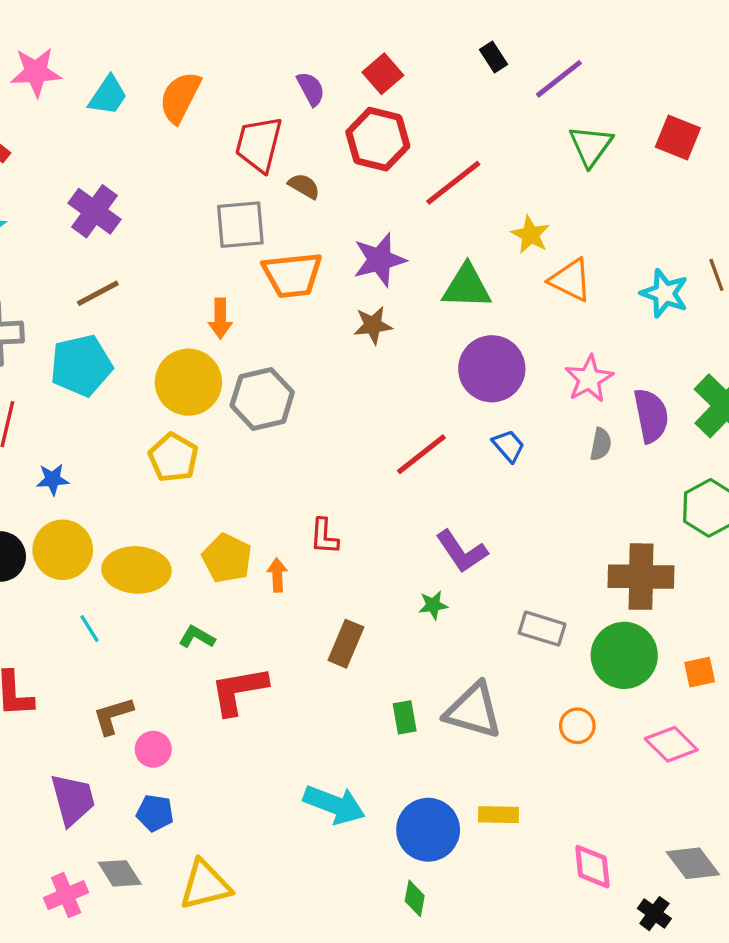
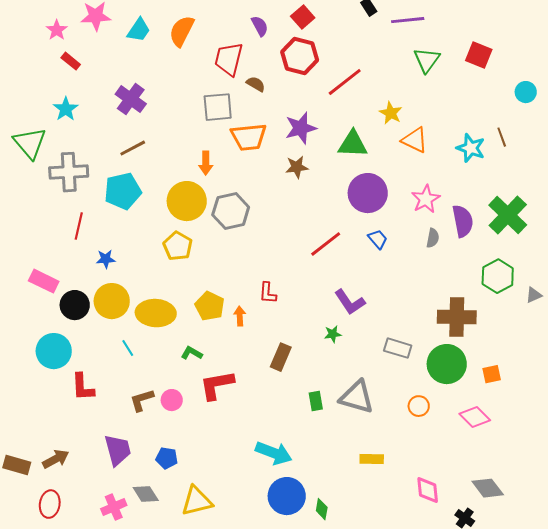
purple line: (559, 79) -> (408, 20), turned 32
pink circle: (153, 749) -> (172, 400), moved
blue circle: (428, 830) -> (287, 496), moved

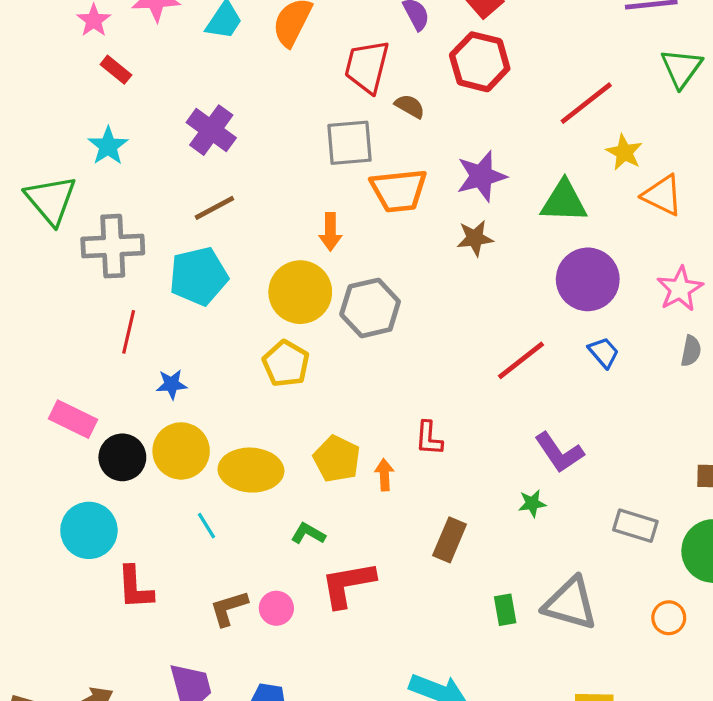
red line: (345, 82) -> (586, 103), moved

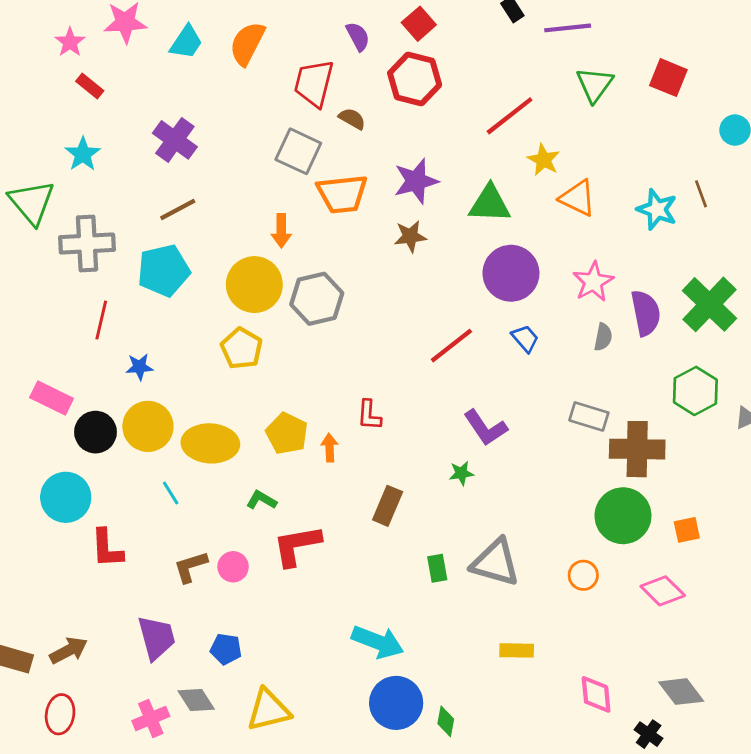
gray square: (349, 143) -> (298, 151), turned 30
gray rectangle: (635, 526) -> (589, 416), moved

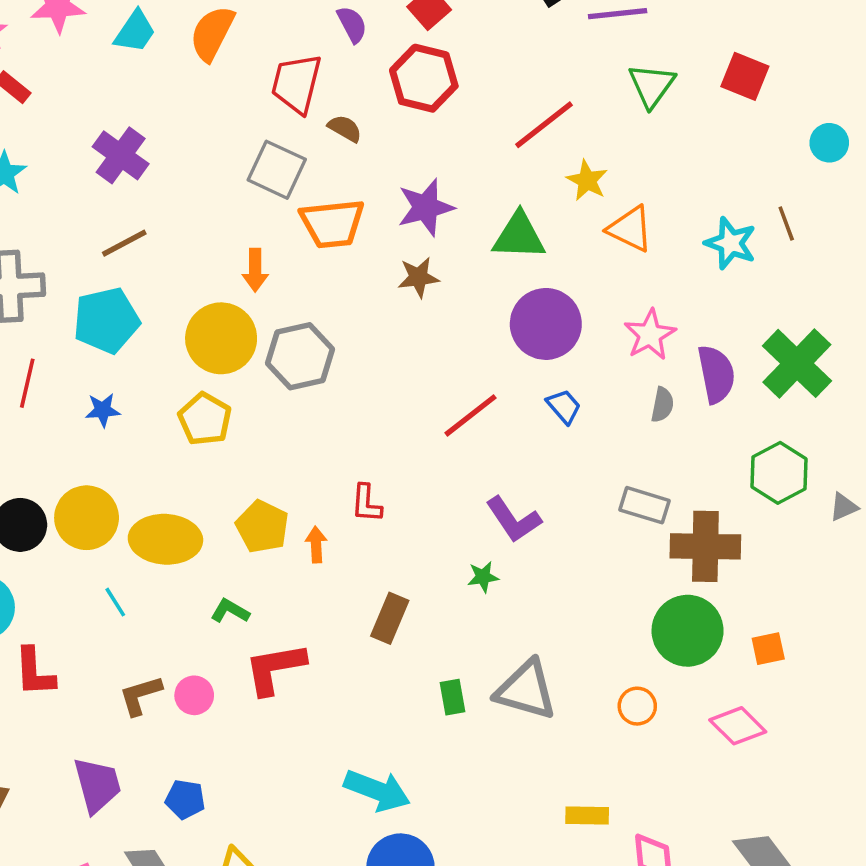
blue star: (139, 367) -> (103, 410), moved
yellow rectangle: (517, 650) -> (587, 816), moved

